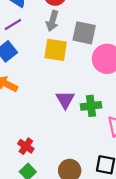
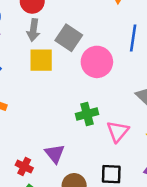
gray square: (84, 33) -> (69, 38), turned 30
purple triangle: (65, 100) -> (55, 154), moved

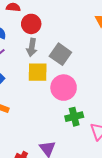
pink circle: (97, 62) -> (64, 88), moved

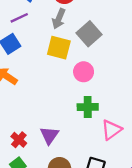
pink circle: (64, 88) -> (84, 72), size x0.7

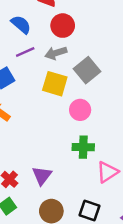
purple line: (19, 18) -> (25, 52), moved
gray arrow: (59, 19) -> (56, 53), turned 48

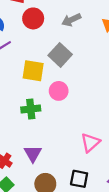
gray arrow: (56, 53) -> (71, 20), moved
green cross: (83, 147) -> (31, 109), moved

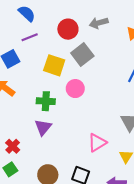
red circle: (33, 18) -> (68, 29), moved
purple triangle: (33, 154) -> (43, 127), moved

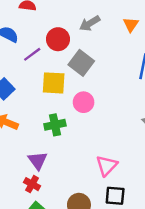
purple line: (30, 37) -> (32, 54), moved
purple triangle: (43, 127) -> (38, 161), moved
pink triangle: (97, 143) -> (107, 166), moved

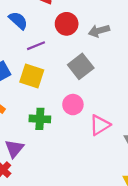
red circle: (58, 39) -> (67, 24), moved
yellow square: (54, 83) -> (32, 76), moved
pink triangle: (107, 166) -> (100, 125), moved

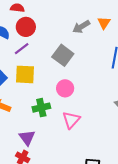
red circle: (67, 24) -> (26, 27), moved
gray arrow: (99, 31) -> (81, 27), moved
pink triangle: (100, 125) -> (71, 120), moved

